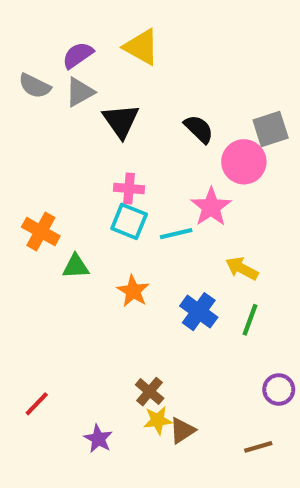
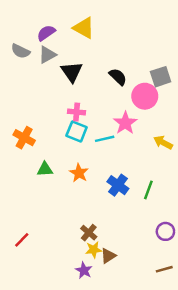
green triangle: (76, 266) -> (45, 169), moved
yellow arrow: (242, 268) -> (163, 142), moved
purple star: (98, 439) -> (84, 270), moved
brown line: (258, 447) -> (164, 269), moved

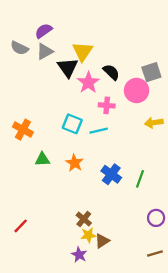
yellow triangle: (84, 28) -> (83, 51), moved, turned 35
pink cross: (77, 112) -> (107, 105), moved
pink star: (125, 123) -> (88, 82), moved
yellow arrow: (163, 142) -> (154, 123), moved, turned -36

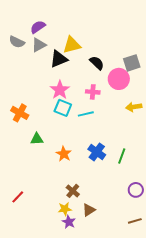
yellow triangle: (83, 51) -> (72, 45), turned 42
black triangle: (68, 68) -> (59, 59), turned 42
pink star: (88, 82) -> (60, 90), moved
orange star: (75, 163) -> (64, 154), moved
yellow star: (88, 235) -> (65, 209), moved

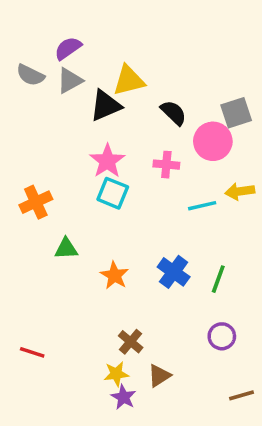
orange cross: (20, 113) -> (36, 202), turned 36
cyan line: (86, 114) -> (202, 206), moved
purple circle: (136, 190) -> (222, 336), moved
red line: (18, 197) -> (32, 352), turned 64

